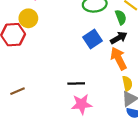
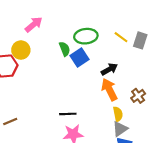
green semicircle: (121, 17) -> (65, 49), moved
blue square: (93, 39) -> (79, 57), moved

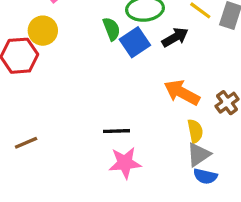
black arrow: (109, 69) -> (175, 37), moved
orange arrow: (109, 89) -> (182, 93), turned -35

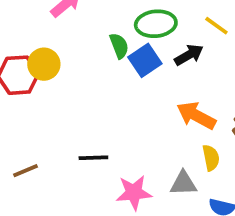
yellow circle: (43, 31) -> (44, 64), moved
black line: (117, 131) -> (93, 158), moved
gray triangle: (199, 155) -> (183, 183), moved, turned 32

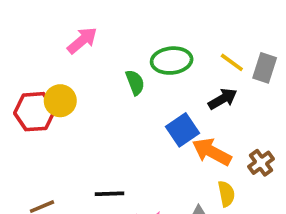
black arrow: (189, 55) -> (223, 99), moved
blue square: (145, 60) -> (183, 130), moved

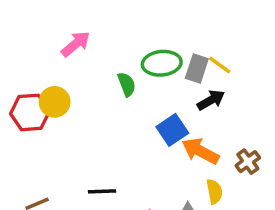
gray rectangle: (265, 68) -> (197, 68), moved

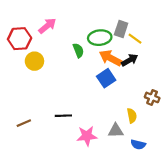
gray rectangle: (197, 68) -> (121, 29), moved
red hexagon: (30, 112) -> (20, 39), moved
orange arrow: (200, 151) -> (110, 58), moved
brown cross: (248, 162) -> (152, 97), turned -32

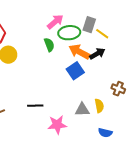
pink arrow: (47, 26) -> (55, 22), moved
gray triangle: (116, 131) -> (82, 110), moved

